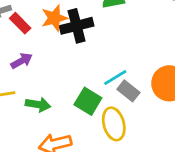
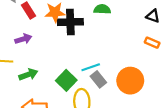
green arrow: (38, 105) -> (28, 75), turned -42

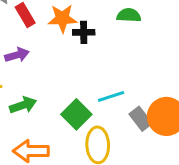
black cross: (70, 22) -> (84, 32), size x0.6
gray rectangle: (98, 79) -> (141, 119), moved

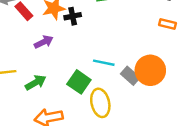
purple arrow: (17, 55) -> (44, 42), moved
cyan line: (111, 96) -> (104, 63), turned 40

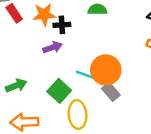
purple arrow: (44, 42) -> (53, 47), moved
orange circle: (150, 70) -> (106, 70), moved

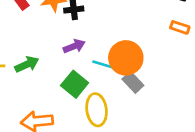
purple arrow: (53, 47) -> (74, 46), moved
green arrow: (16, 86) -> (27, 64), moved

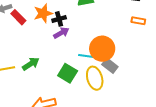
purple arrow: (74, 46) -> (61, 33), moved
yellow ellipse: (97, 110) -> (95, 78), moved

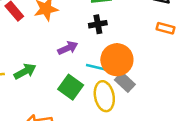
black cross: (59, 19) -> (98, 24), moved
purple arrow: (61, 33) -> (68, 48), moved

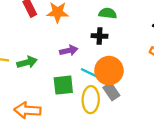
green square: (71, 87) -> (63, 85), turned 35

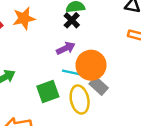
black cross: (100, 36) -> (72, 20), moved, turned -35
purple arrow: (69, 51) -> (66, 48), moved

